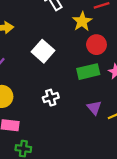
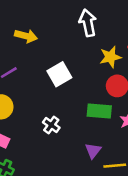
white cross: (51, 98) -> (51, 125), turned 35

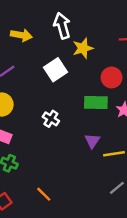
white arrow: (88, 23) -> (62, 26), moved
yellow star: (110, 57) -> (83, 48), moved

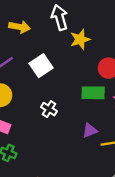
white square: (56, 70) -> (41, 66), moved
purple triangle: (92, 141) -> (90, 130), turned 35

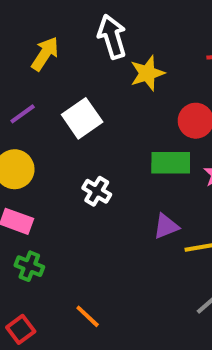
yellow arrow: (20, 27) -> (45, 54), turned -66

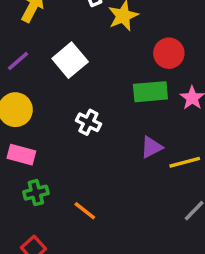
green cross: (29, 266) -> (36, 193), turned -30
orange line: (88, 316) -> (85, 211), moved

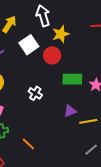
red circle: (169, 53) -> (52, 55), moved
white square: (70, 60) -> (29, 45), moved

